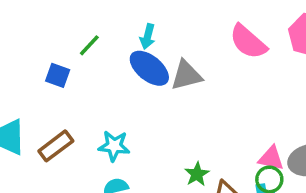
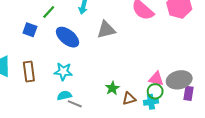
blue ellipse: (149, 68) -> (68, 37), moved
brown rectangle: (56, 146) -> (29, 71), turned -60

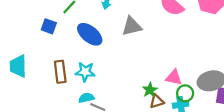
brown rectangle: (29, 71) -> (60, 72), moved
pink triangle: (156, 79) -> (174, 77), moved
green star: (112, 88) -> (150, 90), moved

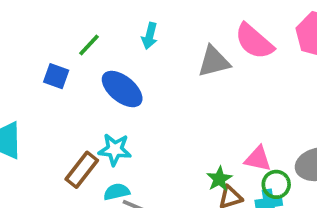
gray triangle: (132, 26) -> (214, 61), moved
brown rectangle: (60, 72) -> (82, 170), moved, turned 45

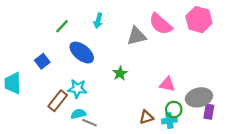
blue square: (56, 76) -> (42, 61), moved, turned 32
pink triangle: (258, 159) -> (167, 84), moved
green star: (219, 179) -> (120, 73), moved

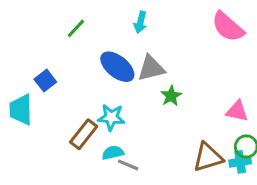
green line: (62, 26) -> (76, 28), moved
gray triangle: (137, 36) -> (151, 68), moved
blue square: (42, 61) -> (45, 81), moved
brown triangle: (146, 117) -> (208, 157), size x1.5

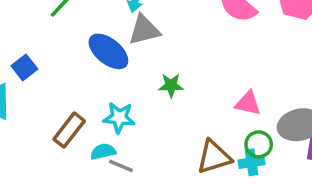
gray triangle: (151, 68) -> (144, 30), moved
green star: (171, 96) -> (171, 85), turned 30
cyan star: (111, 117) -> (119, 118), moved

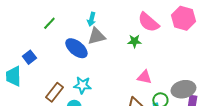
green star: (171, 85) -> (134, 41), moved
pink triangle: (248, 103) -> (144, 77), moved

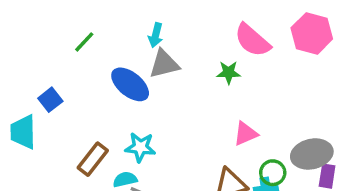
pink triangle: (144, 77) -> (246, 134), turned -35

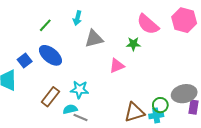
cyan arrow: (156, 35) -> (77, 18), moved
blue ellipse: (130, 84) -> (50, 55), moved
pink triangle: (246, 134) -> (117, 66), moved

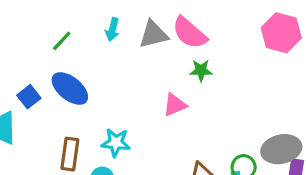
pink semicircle: (148, 24) -> (189, 33), moved
gray triangle: (94, 39) -> (153, 34), moved
brown rectangle: (50, 97) -> (70, 154), turned -30

